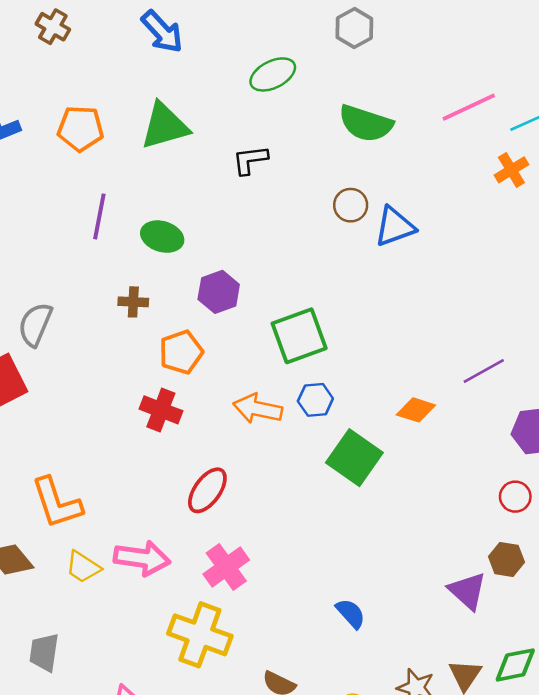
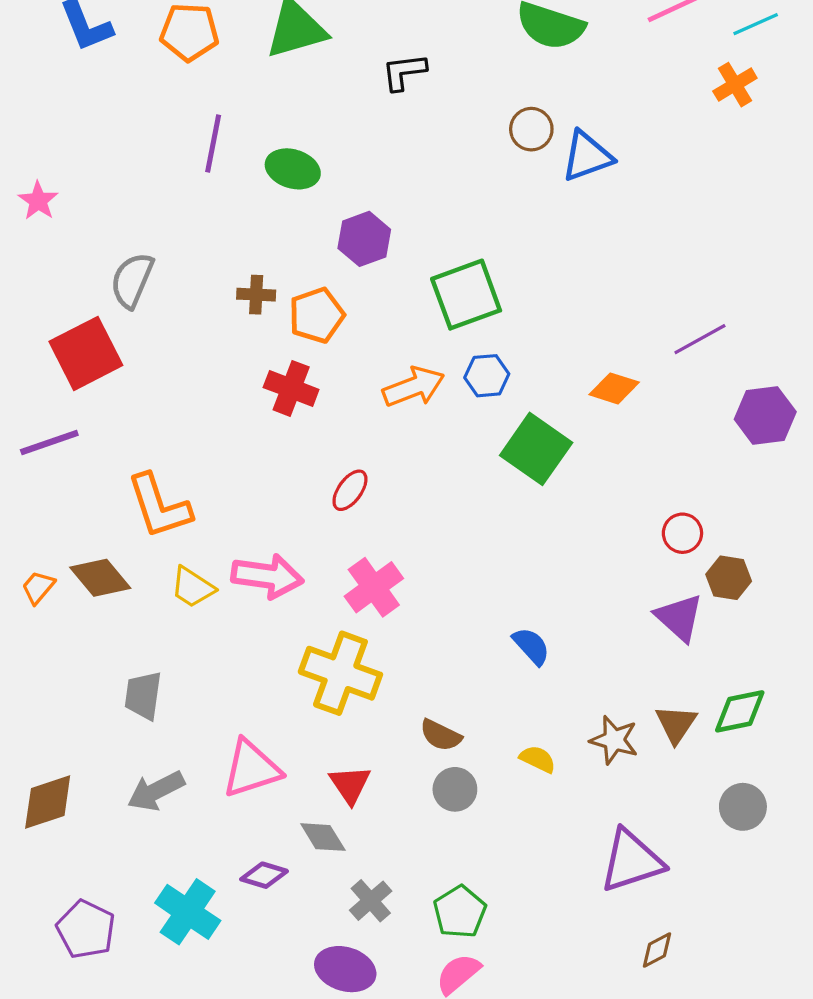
brown cross: (133, 302) -> (256, 295), moved
orange arrow: (258, 409) -> (414, 387), turned 147
red ellipse: (207, 490) -> (350, 490), size x0.7
red circle: (515, 497) -> (682, 533), moved

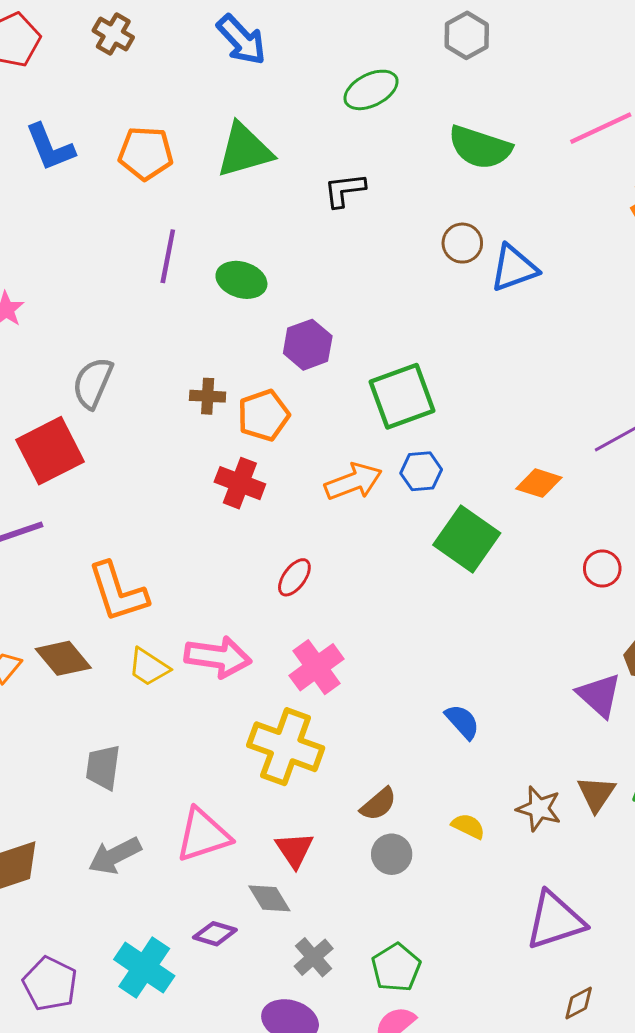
red circle: (682, 533) -> (602, 568), moved
brown semicircle: (441, 735) -> (378, 804), turned -66

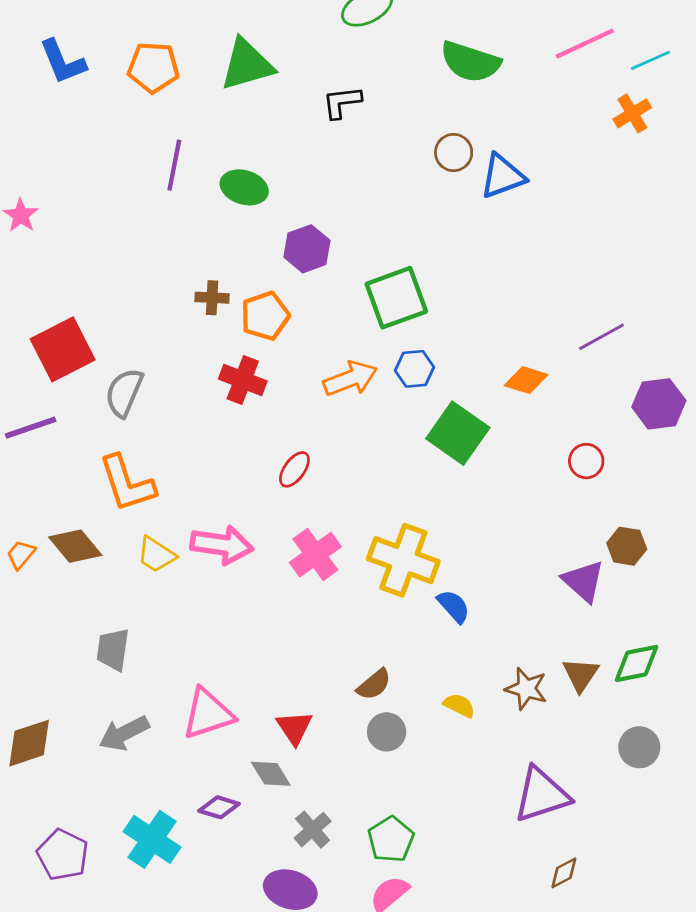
gray semicircle: (93, 383) -> (124, 393), moved
yellow cross: (286, 747) -> (403, 560), moved

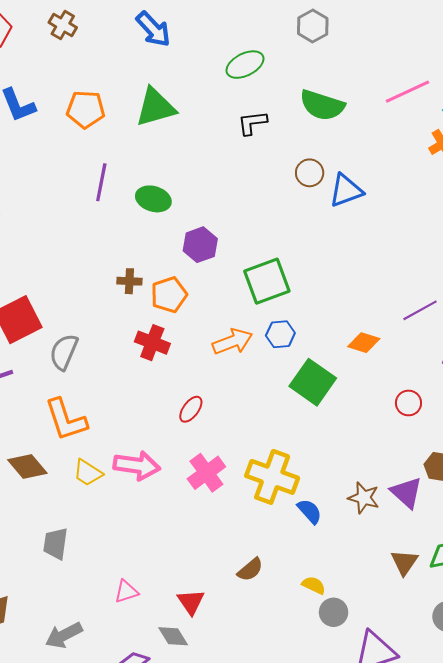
black L-shape: (342, 102) -> (252, 123), moved
brown star: (526, 689) -> (364, 498), moved
pink triangle: (208, 714) -> (126, 591), size x0.6
gray circle: (387, 732) -> (334, 612), moved
gray arrow: (124, 733) -> (64, 635), moved

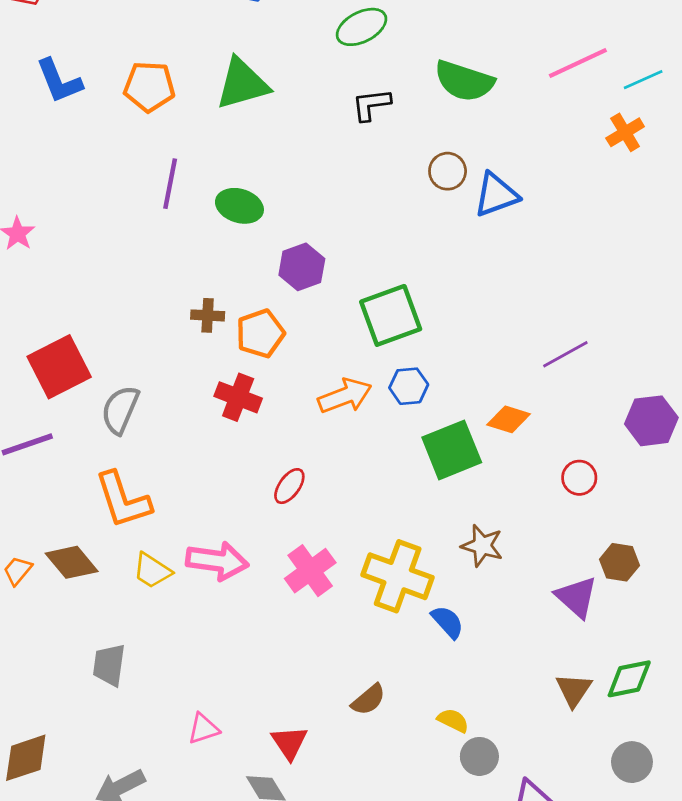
purple line: (420, 310) -> (565, 354), moved
orange diamond: (364, 343) -> (509, 419), moved
green square: (313, 382) -> (452, 450), turned 33
brown star: (364, 498) -> (482, 546), moved

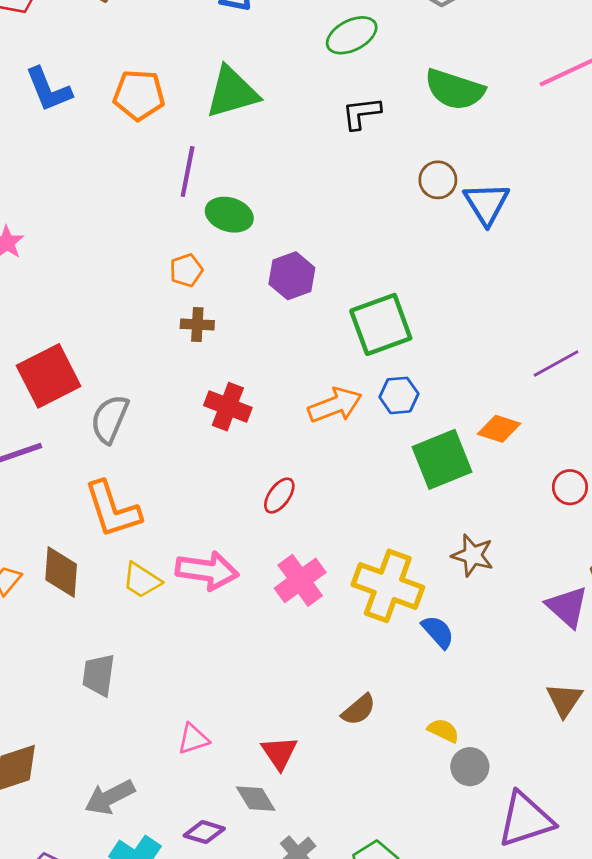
purple line: (170, 184) -> (188, 172), moved
blue triangle: (496, 195) -> (487, 204), turned -42
orange pentagon: (260, 333) -> (186, 270), moved, size x0.7
brown diamond: (72, 562) -> (61, 572), turned 44

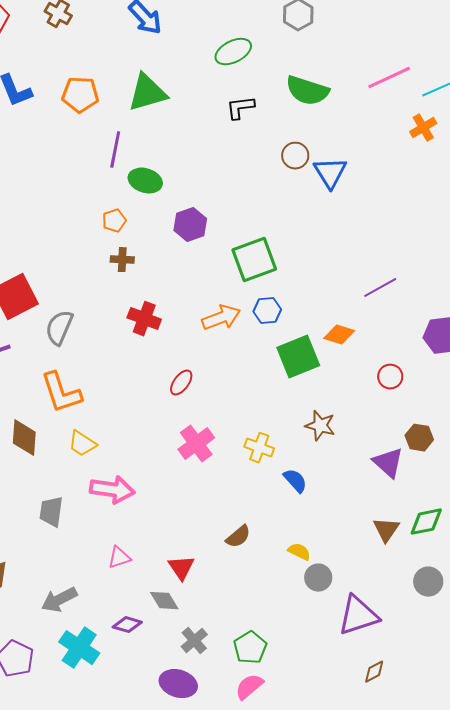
pink arrow: (207, 571) -> (112, 490), moved
yellow cross: (388, 586) -> (259, 448), size x0.6

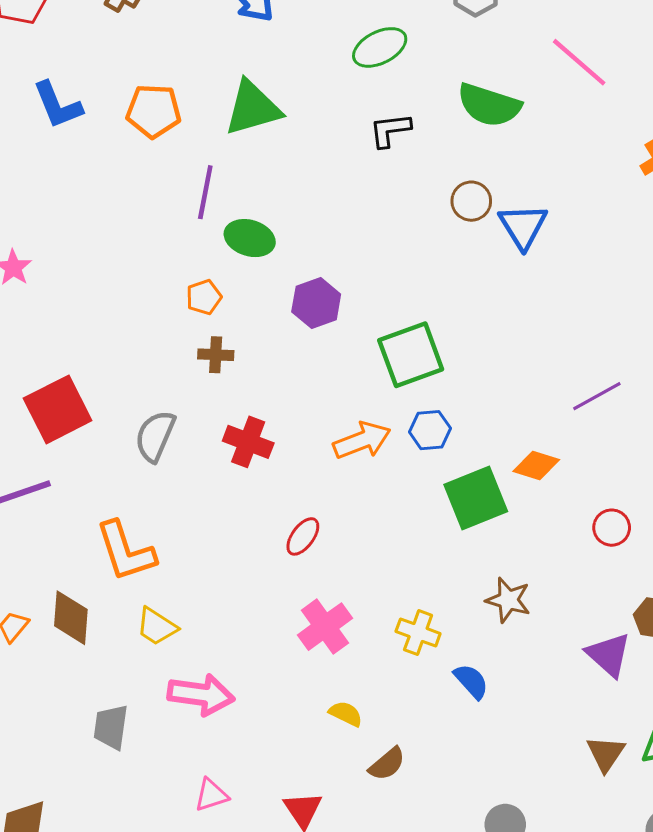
pink line: (389, 78) -> (579, 62), moved, turned 66
gray semicircle: (59, 328) -> (155, 436), moved
yellow semicircle: (299, 552) -> (346, 714), moved

